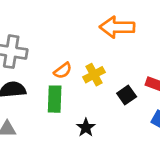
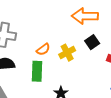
black square: (127, 95) -> (92, 42), moved

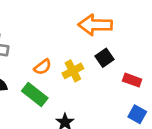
green rectangle: (37, 71) -> (35, 95), turned -54

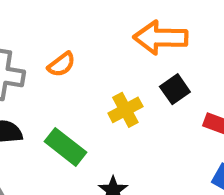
orange semicircle: (43, 67) -> (61, 64), moved

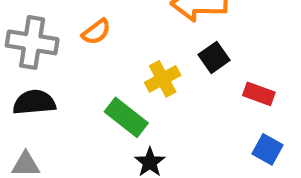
green rectangle: (66, 147) -> (126, 117), moved

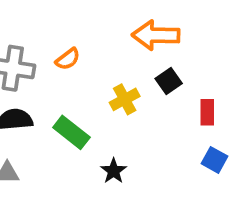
red rectangle: (259, 94) -> (207, 112), turned 70
green rectangle: (126, 117) -> (71, 132), moved

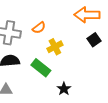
yellow cross: (125, 99) -> (55, 47), moved

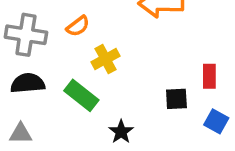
black square: (94, 40) -> (176, 99), moved, turned 32

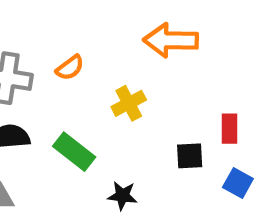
yellow cross: (106, 59) -> (129, 103), moved
black star: (121, 132) -> (122, 196), turned -30

